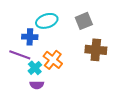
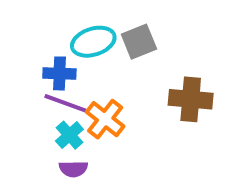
gray square: (84, 21) -> (139, 42), moved
purple line: (20, 55) -> (65, 103), moved

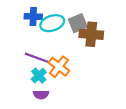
blue cross: (59, 73) -> (33, 16), moved
brown cross: (191, 99) -> (91, 34), moved

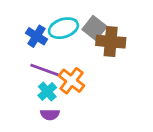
blue cross: (33, 16) -> (36, 36), moved, turned 30
gray square: (78, 23) -> (94, 28), turned -30

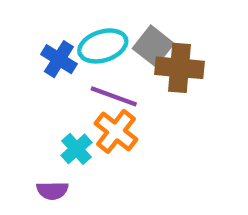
purple line: (45, 70) -> (114, 96), moved
purple semicircle: (50, 114) -> (52, 191), moved

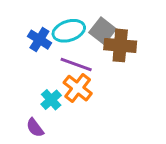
purple semicircle: (52, 191) -> (35, 128), turned 54

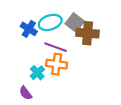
orange cross: (78, 88) -> (57, 64), turned -30

